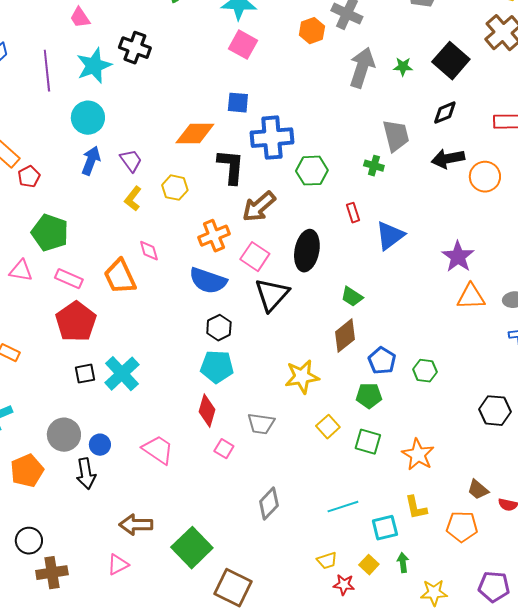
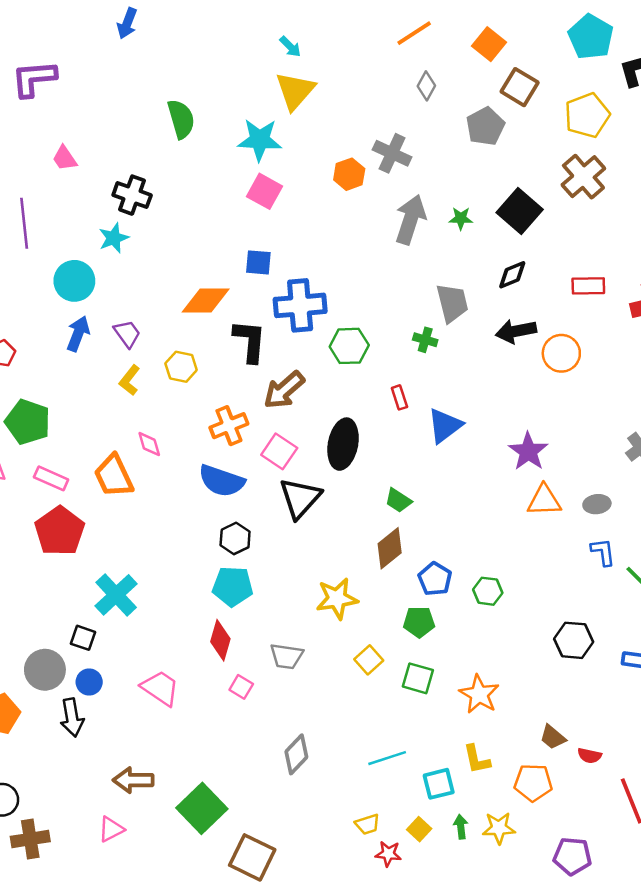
cyan star: (94, 66) -> (114, 238), moved, size x0.7
black square: (85, 374) -> (83, 638), moved, turned 30
yellow star: (434, 593) -> (499, 828), moved

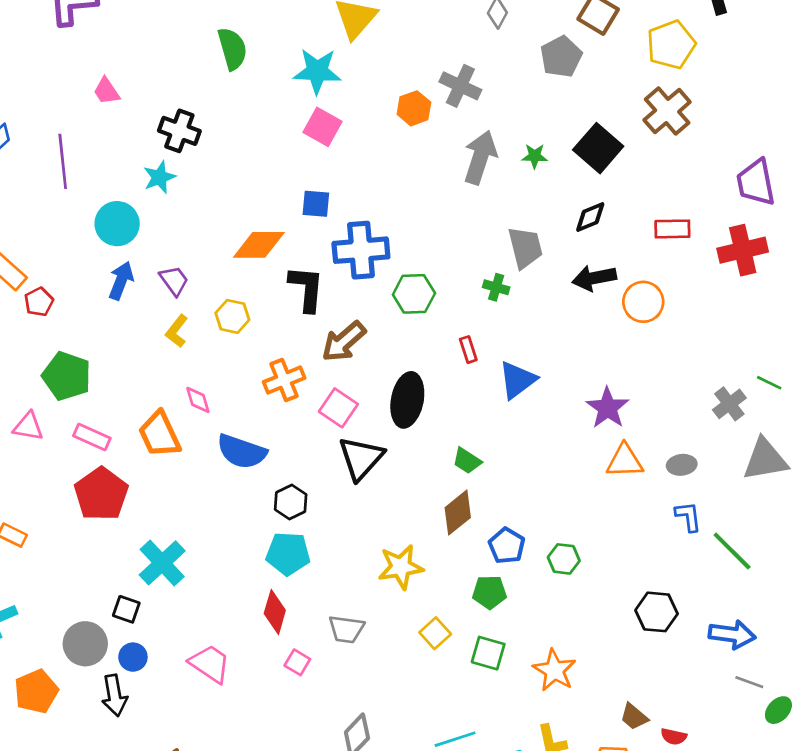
blue semicircle: (222, 481) -> (242, 452), moved

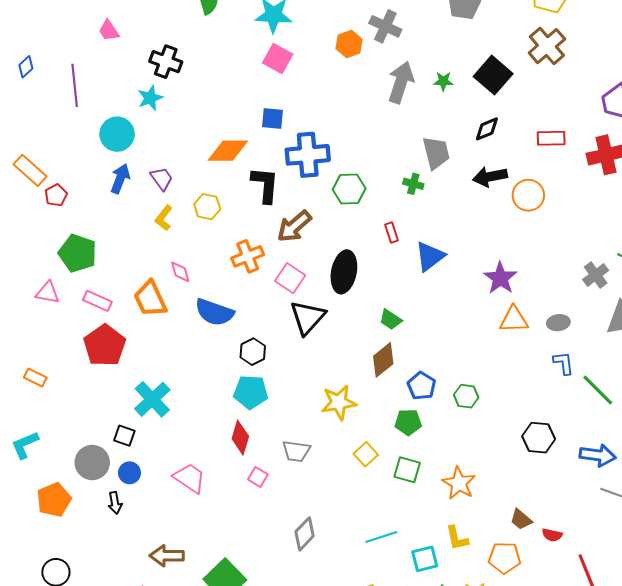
black arrow: (114, 695) -> (115, 503), size x0.7

